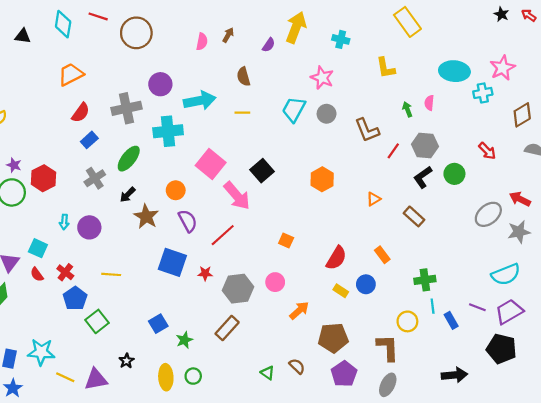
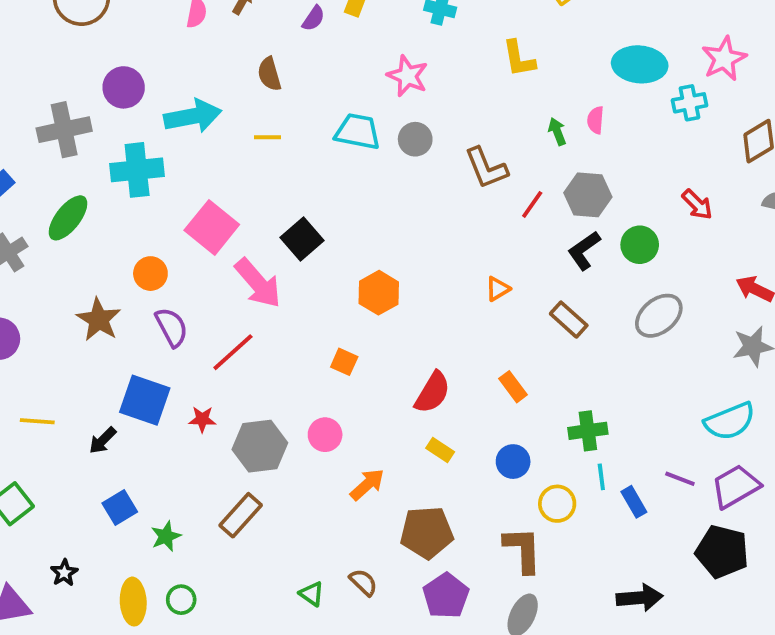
cyan trapezoid: (294, 109) -> (358, 132), turned 72
orange hexagon: (322, 179) -> (379, 293), moved
black arrow: (128, 195) -> (103, 440), moved
gray ellipse: (488, 214) -> (659, 316), moved
blue circle: (366, 284) -> (513, 462), moved

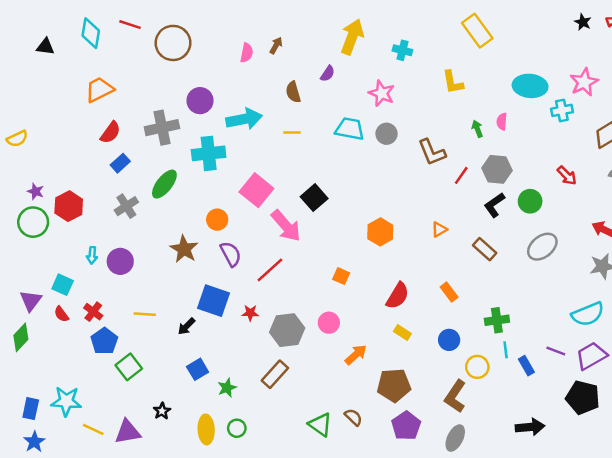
purple semicircle: (314, 18) -> (328, 74), moved
orange hexagon: (379, 293) -> (380, 232), moved
brown L-shape: (523, 550) -> (455, 396), turned -144
green triangle: (312, 594) -> (320, 425), size x1.5

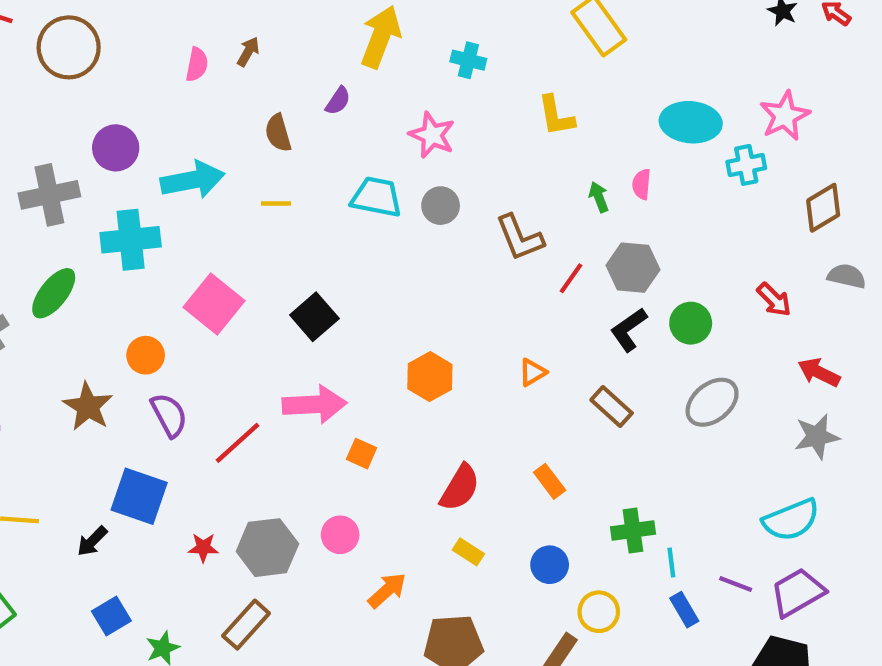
red arrow: (567, 175) -> (774, 300), moved
pink arrow: (286, 226) -> (314, 404), moved, turned -52
red star: (250, 313) -> (203, 548), moved
cyan line: (506, 350) -> (671, 563), moved

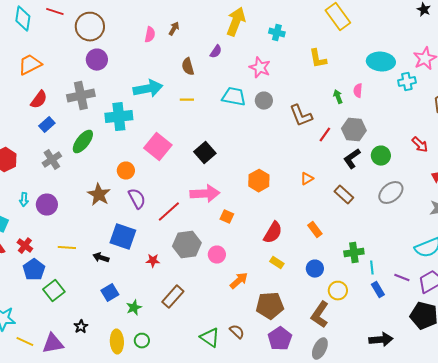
purple circle: (116, 148) -> (97, 60), moved
black arrow: (92, 541) -> (101, 258), turned 63
gray hexagon: (267, 548) -> (187, 245), moved

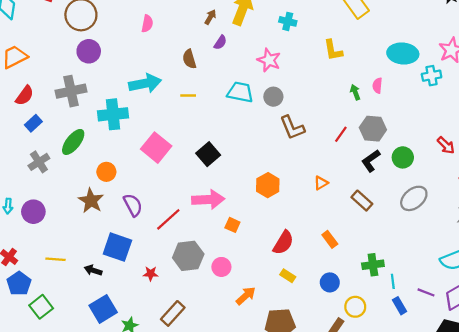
brown arrow: (174, 29) -> (210, 17), moved
brown L-shape: (301, 116) -> (292, 128), moved
orange circle: (126, 171) -> (106, 172), moved
blue square: (110, 293) -> (103, 309), size x1.4

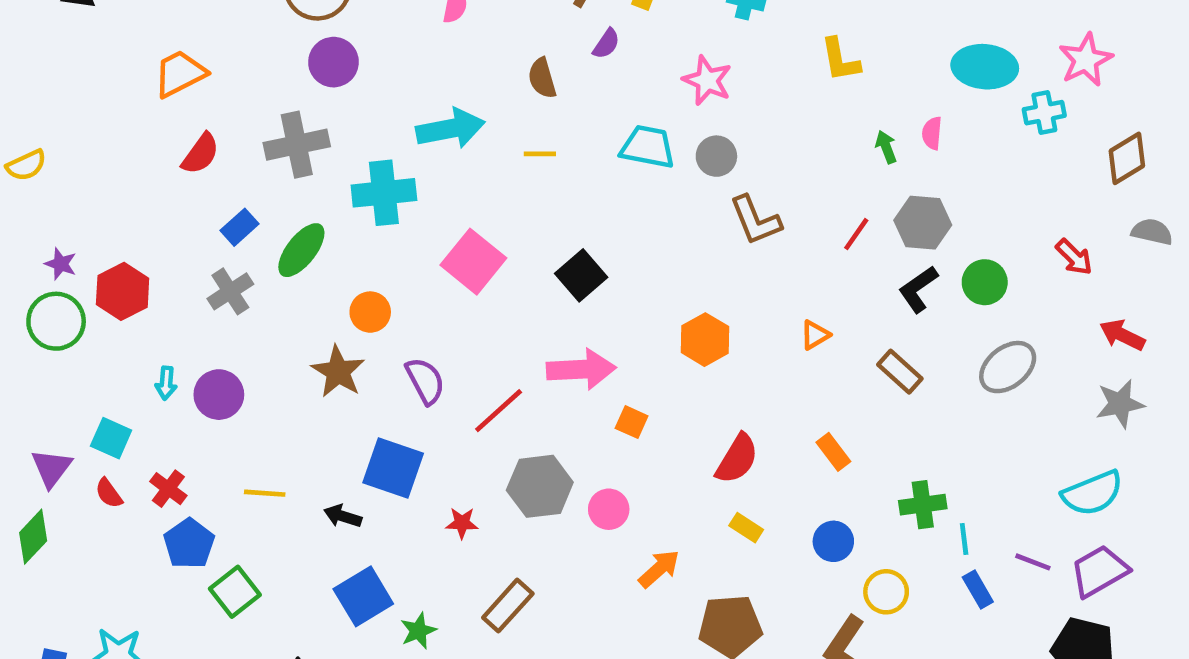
blue rectangle: (33, 123) -> (239, 227), moved

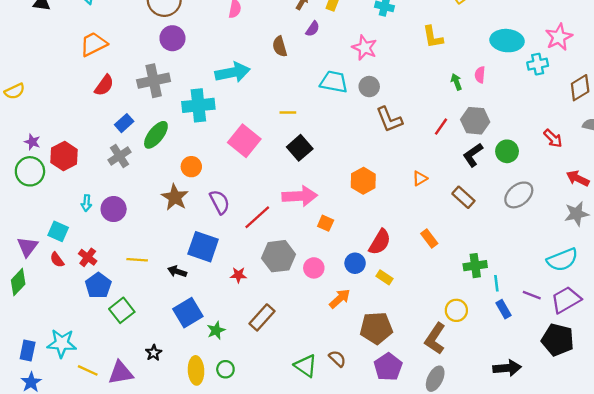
yellow line: (540, 154) -> (288, 112), moved
blue circle: (833, 541) -> (355, 263), moved

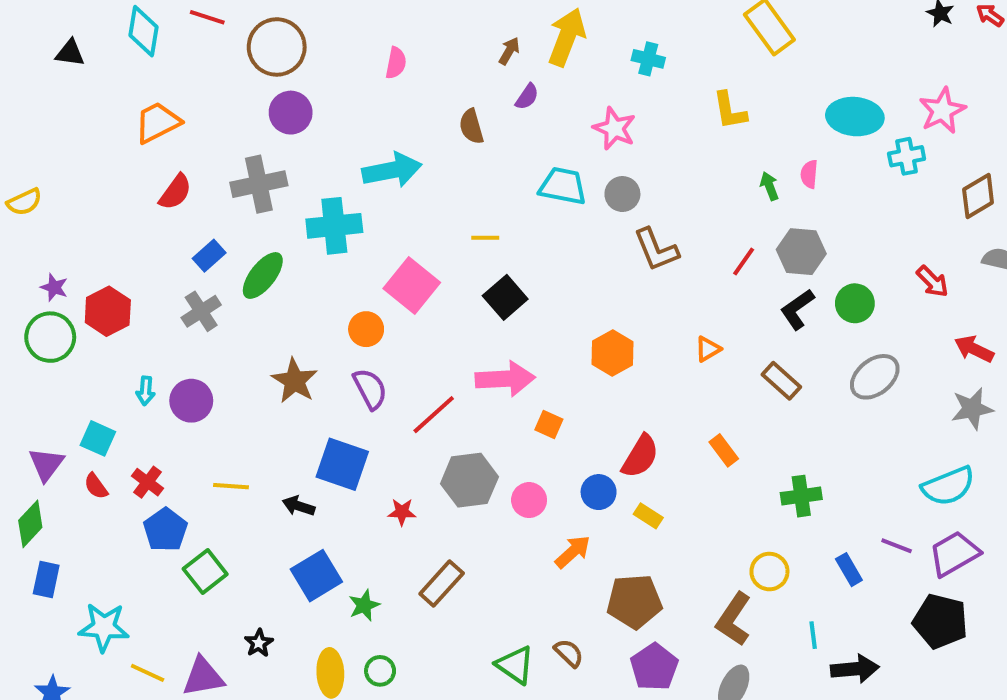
orange circle: (191, 167) -> (366, 329), moved
cyan line: (496, 283) -> (813, 635), moved
blue rectangle: (28, 350) -> (46, 579), moved

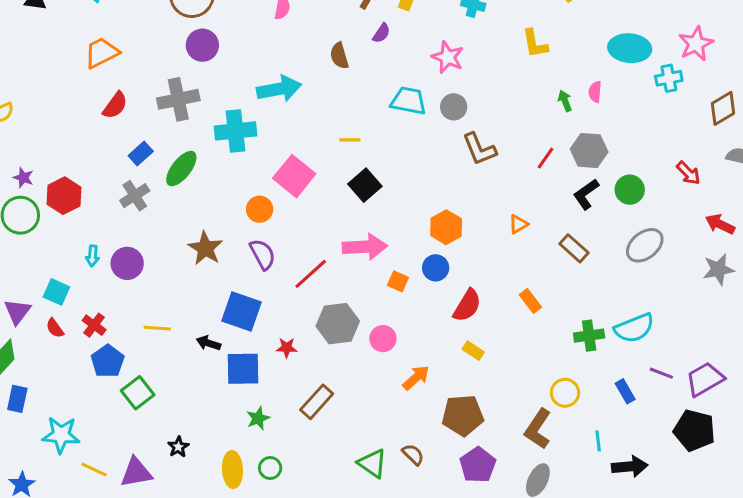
cyan semicircle: (948, 486) -> (634, 328), moved
blue circle: (599, 492) -> (436, 268), moved
blue square: (316, 576) -> (243, 369), moved, turned 30

